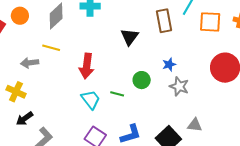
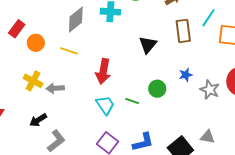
orange circle: (20, 16) -> (36, 43), moved
gray arrow: (30, 63) -> (55, 88), moved
gray star: (179, 86) -> (210, 90), moved
yellow cross: (16, 92) -> (33, 81), moved

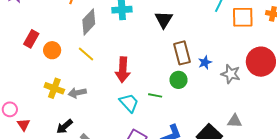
brown rectangle: (183, 31) -> (182, 53), moved
black triangle: (148, 45) -> (164, 20), moved
yellow line: (69, 51) -> (86, 54), turned 30

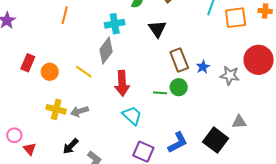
gray diamond: (89, 22) -> (106, 51), moved
green line: (155, 95) -> (160, 93), moved

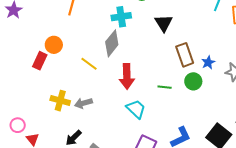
red rectangle: (28, 63) -> (40, 61), moved
orange circle: (50, 72) -> (54, 45), moved
green circle: (179, 87) -> (193, 81), moved

